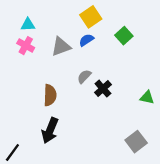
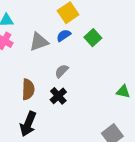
green square: (124, 36) -> (93, 38), moved
black cross: (103, 89) -> (58, 96), moved

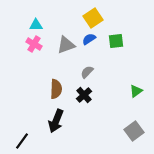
green square: (93, 38) -> (116, 41), turned 35
green triangle: (123, 92) -> (136, 91), moved, turned -48

